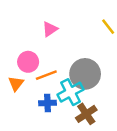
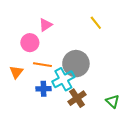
pink circle: (28, 62) -> (30, 43), moved
orange line: (46, 75) -> (42, 65), turned 30

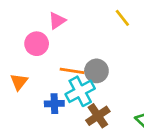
gray circle: (76, 64) -> (96, 71), size x0.7
orange line: (42, 65) -> (72, 71), moved

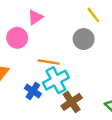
gray circle: (96, 71) -> (84, 39), moved
blue cross: (54, 104) -> (33, 91), turned 35

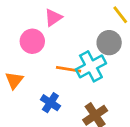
cyan cross: (56, 80) -> (91, 66), moved

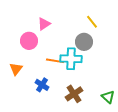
cyan cross: (91, 66) -> (71, 59), turned 30

